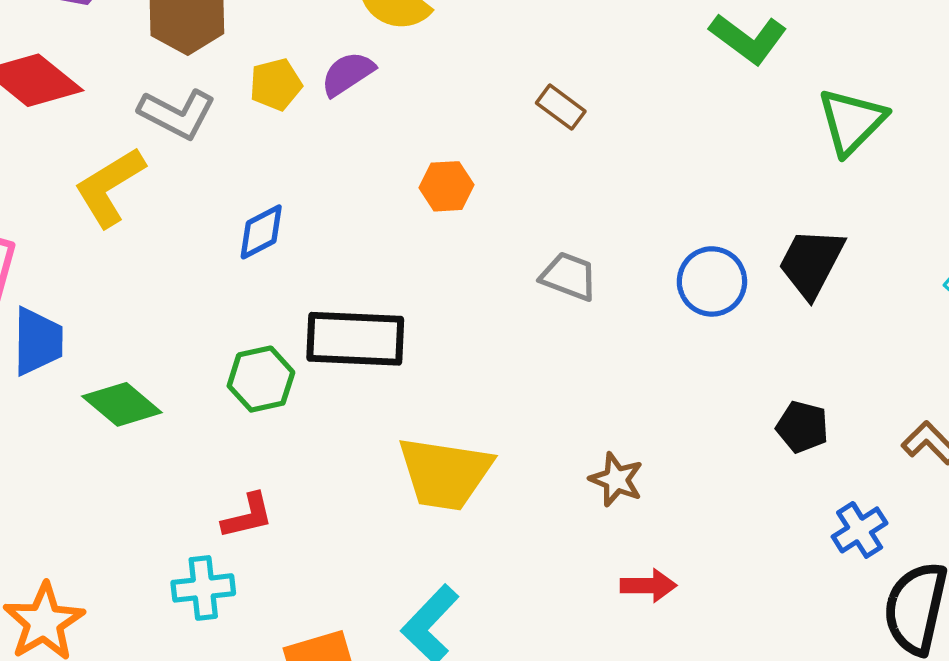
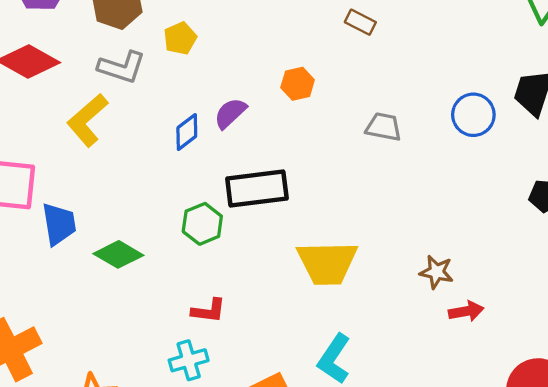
purple semicircle: (348, 74) -> (230, 113), moved
brown star: (616, 480) -> (436, 272), moved
red L-shape: (248, 516) -> (209, 311), turned 30

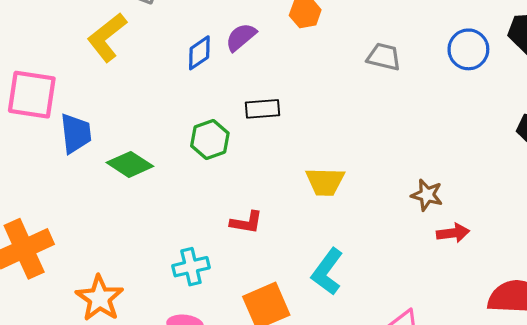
black rectangle: (257, 189) -> (263, 109), size x0.6
yellow trapezoid: (327, 263) -> (325, 182), size x0.7
red L-shape: (209, 311) -> (246, 222), moved

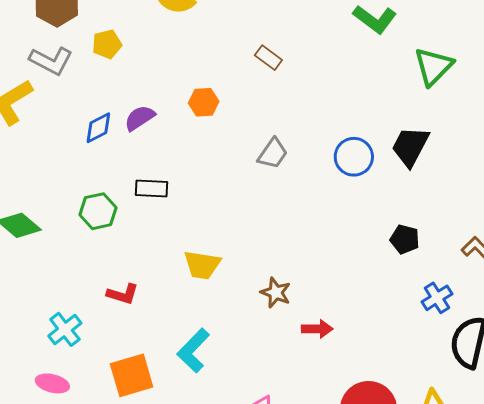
gray trapezoid: (384, 57) -> (273, 154), turned 104
brown star: (427, 195) -> (276, 293), moved
cyan cross: (191, 267) -> (65, 329), turned -32

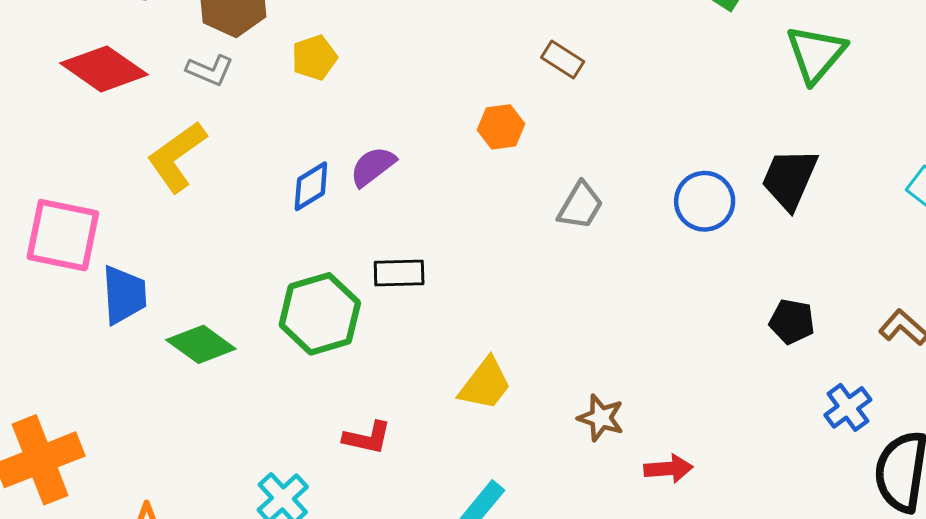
gray L-shape: (51, 61) -> (210, 70), moved, size x0.7
orange hexagon: (204, 102) -> (501, 127), moved
green hexagon: (98, 211) -> (320, 314), size x1.4
yellow trapezoid: (202, 265) -> (485, 384), turned -57

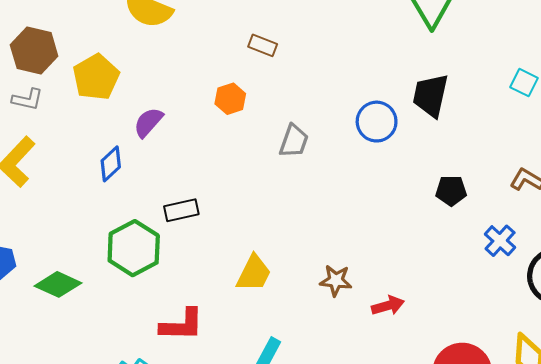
yellow pentagon: (314, 58) -> (96, 77), size x1.5
purple semicircle: (373, 166) -> (148, 122), moved
red L-shape: (367, 438) -> (182, 325), size x1.4

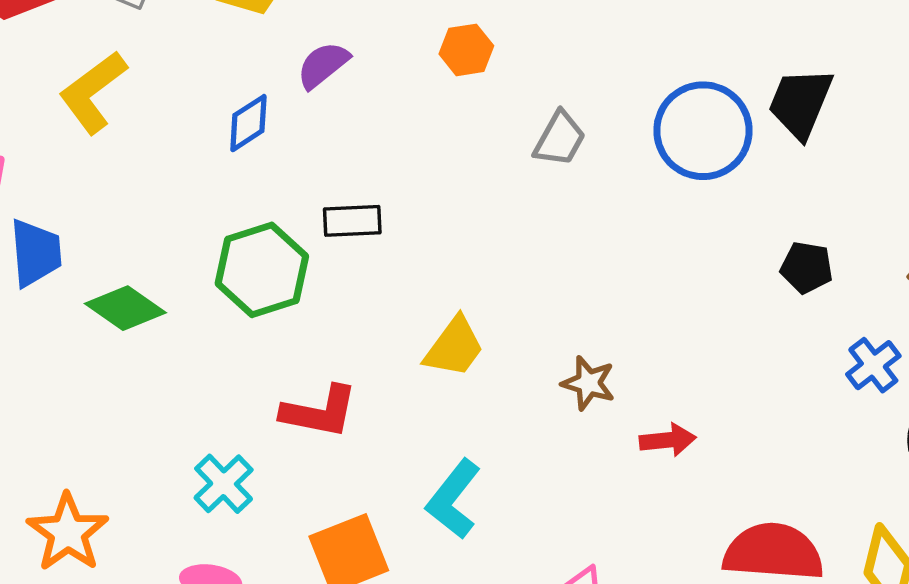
blue circle: (377, 122) -> (703, 131), size x1.4

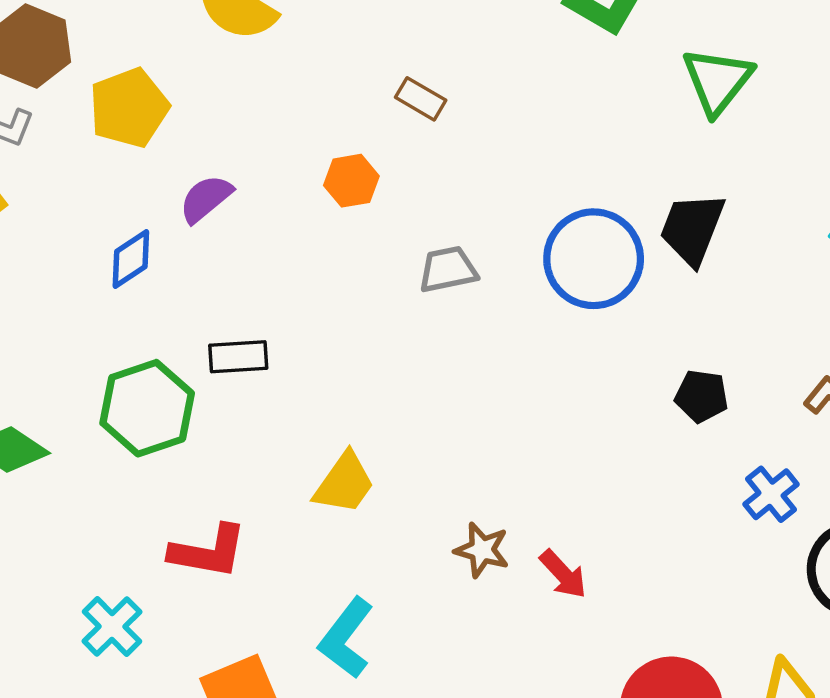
gray trapezoid: (560, 139) -> (448, 270), turned -130
brown star: (588, 383) -> (482, 550), moved
red arrow: (668, 440) -> (563, 574), turned 54

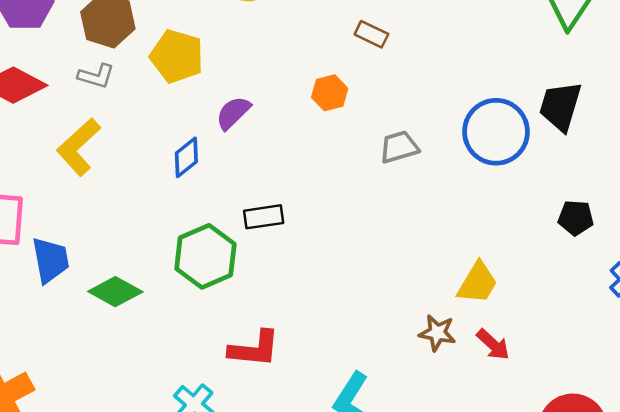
yellow pentagon: (129, 108) -> (177, 56), turned -30
yellow trapezoid: (344, 483) -> (478, 283), moved

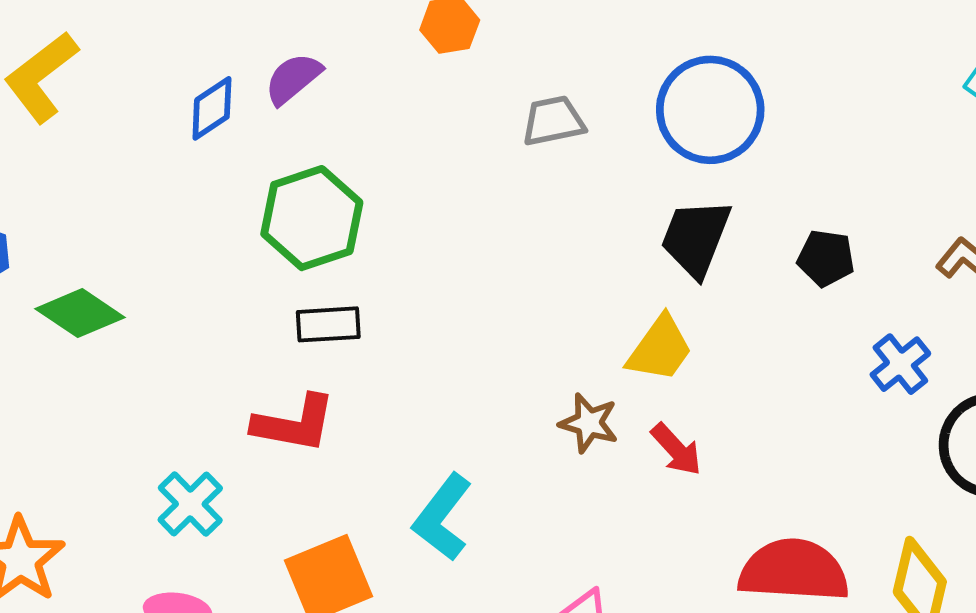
black trapezoid: (560, 106) -> (696, 238), moved
purple semicircle: (233, 113) -> (293, 79), moved
black rectangle: (264, 217) -> (328, 324), moved
green hexagon: (205, 256) -> (312, 218), moved

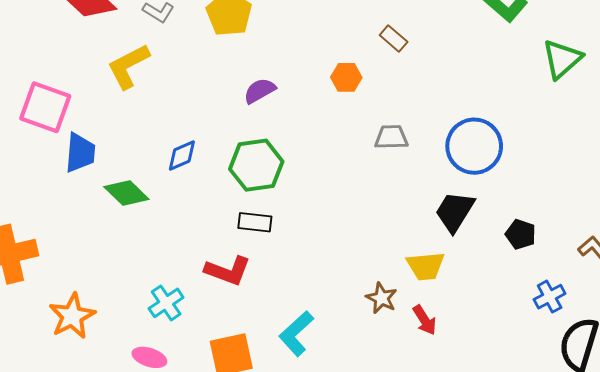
blue diamond: (212, 108) -> (182, 156), moved
yellow trapezoid: (660, 349) -> (426, 266), turned 39

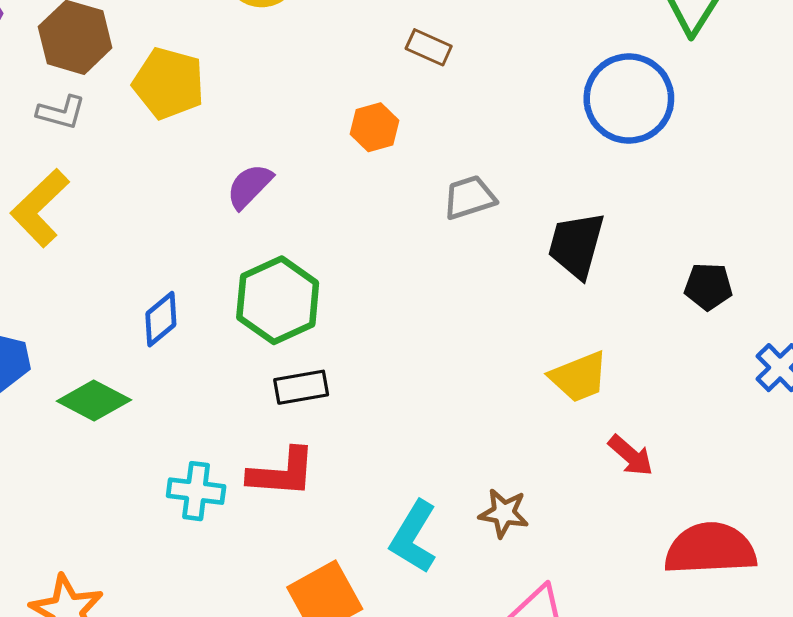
blue circle: (474, 146) -> (629, 99), moved
black trapezoid: (455, 212) -> (576, 245), moved
brown star: (382, 298) -> (504, 513), moved
cyan cross: (166, 303) -> (196, 491), moved, turned -32
red arrow: (425, 320) -> (631, 456), moved

